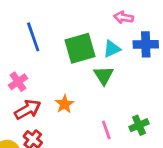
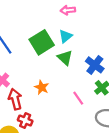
blue cross: (146, 44) -> (95, 65), moved, turned -36
red arrow: (28, 110) -> (15, 99), turned -60

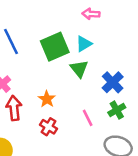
red cross: (25, 120) -> (49, 127), moved

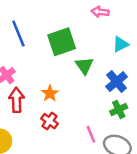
cyan triangle: (84, 44) -> (121, 44), moved
pink line: (88, 118) -> (91, 134), moved

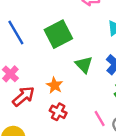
green triangle: (84, 66) -> (84, 65), moved
red arrow: (17, 100) -> (23, 96), turned 60

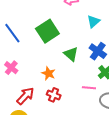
red arrow: (23, 96) -> (25, 96), moved
pink line: (100, 118) -> (89, 88), moved, turned -48

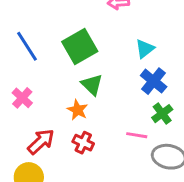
cyan triangle: (94, 21) -> (145, 49), moved
green triangle: (71, 54) -> (92, 85), moved

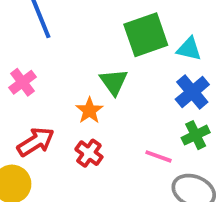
green square: (80, 46) -> (146, 35), moved
cyan triangle: (145, 49) -> (189, 49), turned 40

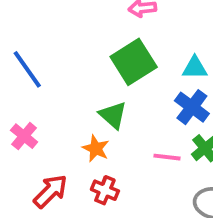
cyan triangle: (189, 49) -> (195, 68), moved
pink line: (158, 156) -> (167, 157), moved

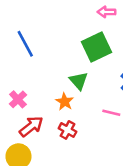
pink cross: (24, 136) -> (18, 99), moved

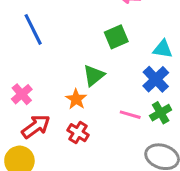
green square: (96, 47) -> (116, 37), size x0.7
green triangle: (79, 81) -> (94, 76), turned 30

